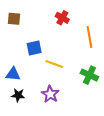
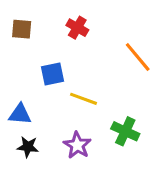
red cross: (62, 18) -> (77, 28), moved
orange line: (89, 37) -> (138, 57), turned -30
green cross: (89, 75) -> (125, 131), moved

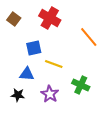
red cross: (77, 28) -> (50, 18), size x1.5
brown square: (22, 29) -> (14, 19), turned 32
blue triangle: (20, 114) -> (27, 74), moved

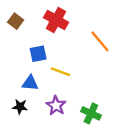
green cross: (81, 85) -> (91, 113), moved

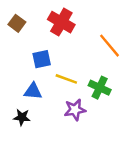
purple star: (56, 106) -> (75, 110), moved, turned 30
green cross: (91, 113) -> (100, 88), moved

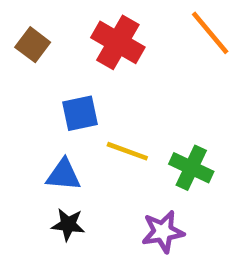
orange line: (110, 46) -> (210, 33), moved
purple star: (75, 110) -> (163, 232), moved
black star: (22, 117) -> (68, 225), moved

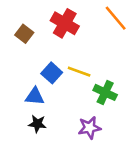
brown square: (33, 45) -> (24, 34), moved
blue square: (80, 113) -> (52, 73), moved, turned -36
yellow line: (127, 151) -> (79, 72), moved

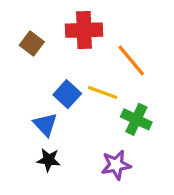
orange line: (116, 18) -> (131, 60), moved
red cross: (65, 23) -> (84, 30), turned -32
blue triangle: (35, 96) -> (45, 124), turned 42

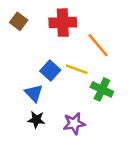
brown square: (32, 44) -> (19, 21), moved
purple star: (116, 165) -> (74, 123), moved

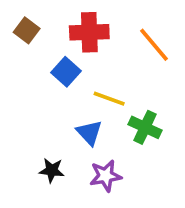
orange line: (98, 45) -> (154, 45), moved
blue square: (50, 70) -> (66, 72), moved
blue triangle: (34, 93) -> (89, 133), moved

